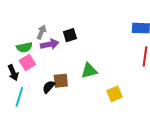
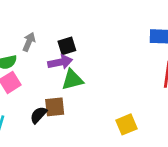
purple arrow: (50, 44) -> (60, 62), moved
green triangle: (89, 71) -> (72, 80), moved

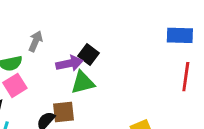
black square: (67, 46) -> (89, 55), moved, turned -36

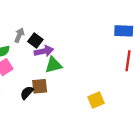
black square: (89, 55) -> (35, 40), moved

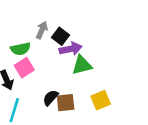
brown square: (40, 86) -> (66, 103), moved
yellow square: (96, 100) -> (101, 100), moved

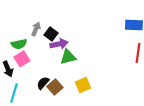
brown square: (66, 103) -> (55, 87), turned -35

